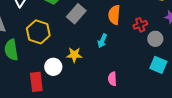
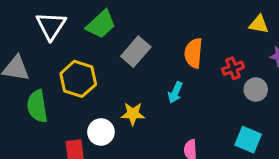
cyan square: (158, 65) -> (248, 140), moved

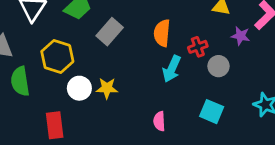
cyan arrow: (175, 93) -> (172, 69), moved, size x1.4
white circle: (101, 132) -> (79, 88), moved

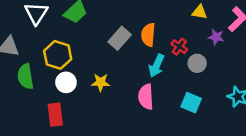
gray rectangle: (110, 32) -> (120, 38), moved
red cross: (198, 47) -> (179, 47), turned -35
white circle: (79, 88) -> (66, 82), moved
pink semicircle: (159, 121) -> (146, 97), moved, size x1.5

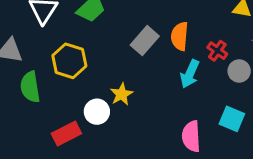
white circle: (66, 82) -> (97, 112), moved
yellow star: (101, 82) -> (122, 94), turned -30
pink semicircle: (146, 97) -> (191, 136), moved
red rectangle: (55, 115) -> (66, 133), turned 70

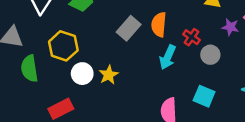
white circle: (97, 112) -> (82, 74), moved

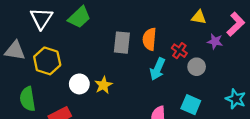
gray rectangle: (129, 28) -> (122, 43), turned -35
yellow hexagon: (63, 46) -> (47, 61), moved
green semicircle: (29, 69) -> (28, 99), moved

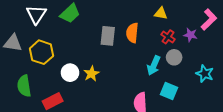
yellow triangle: (199, 17) -> (161, 13), moved
red cross: (179, 51) -> (168, 37), moved
cyan arrow: (157, 69) -> (154, 65), moved
cyan star: (236, 99) -> (205, 74), moved

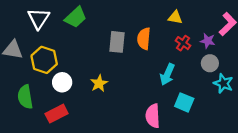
gray circle: (174, 57) -> (210, 63), moved
white circle: (70, 73) -> (62, 82), moved

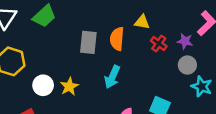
yellow triangle: (175, 17) -> (142, 22), moved
cyan arrow: (167, 74) -> (112, 77), moved
white circle: (62, 82) -> (43, 85), moved

